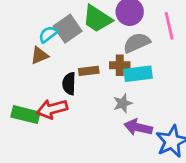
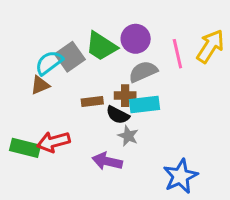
cyan semicircle: (48, 34) -> (49, 63), size x1.4
black semicircle: (69, 84) -> (118, 115), moved, turned -65
gray star: (123, 103) -> (128, 136), turned -30
purple arrow: (138, 127) -> (107, 161), moved

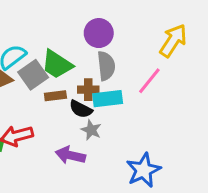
green trapezoid: (101, 46) -> (57, 64), moved
pink line: (177, 54) -> (149, 81), moved, turned 52
gray square: (70, 57) -> (33, 75), moved
gray semicircle: (143, 72) -> (106, 66), turned 108

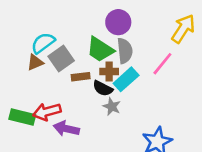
green trapezoid: (57, 64) -> (100, 49), moved
cyan rectangle: (108, 99) -> (126, 79), turned -35
purple arrow: (70, 155) -> (66, 129), moved

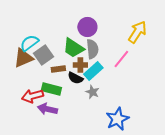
brown triangle: (35, 62) -> (23, 58), size x1.5
gray star: (112, 107) -> (92, 92), moved
green rectangle: (22, 117) -> (51, 89), moved

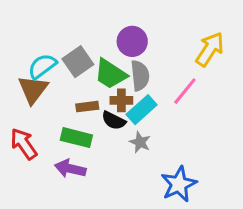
gray square: (43, 55) -> (78, 62), moved
brown triangle: (23, 58) -> (33, 89), turned -30
red arrow: (32, 96) -> (24, 144), moved, turned 70

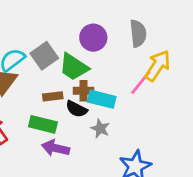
yellow arrow: (210, 49) -> (158, 66), moved
gray semicircle: (140, 76) -> (138, 33), moved
cyan rectangle: (142, 110) -> (102, 99), turned 56
purple arrow: (70, 169) -> (56, 148), moved

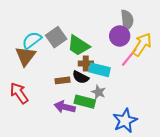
purple circle: (93, 38) -> (120, 36), moved
brown rectangle: (53, 96) -> (63, 80), moved
green rectangle: (43, 124) -> (85, 102), moved

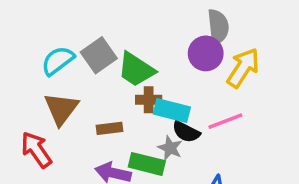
brown triangle: (25, 56) -> (61, 109), moved
pink line: (129, 57) -> (225, 121), moved, turned 30
black semicircle: (81, 77) -> (186, 132), moved

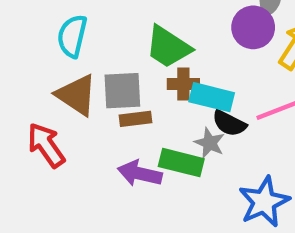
gray square: (99, 55) -> (122, 91), moved, turned 32
cyan semicircle: (58, 61) -> (72, 36), turned -40
brown triangle: (61, 109) -> (77, 95), turned -33

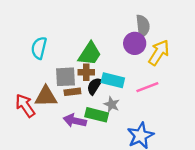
green trapezoid: (168, 47) -> (90, 54), turned -90
brown cross: (183, 84) -> (86, 72), moved
brown triangle: (77, 95) -> (46, 96), moved, turned -35
black semicircle: (229, 123) -> (94, 86), moved, turned 96

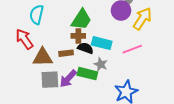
gray square: (65, 77) -> (50, 80), moved
black semicircle: (94, 86) -> (85, 48), turned 77
red arrow: (25, 106) -> (24, 39), moved
purple arrow: (75, 121) -> (68, 79), turned -60

